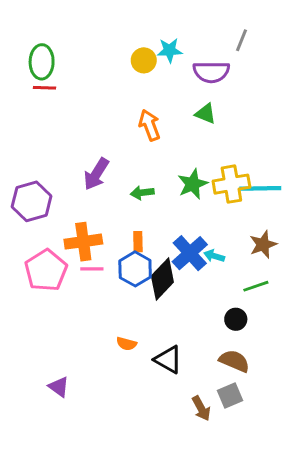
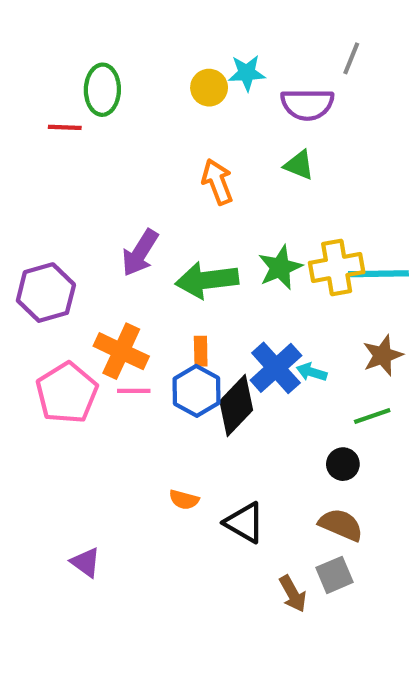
green ellipse: (42, 62) -> (102, 90), moved
green arrow: (142, 193) -> (207, 280), size x1.8
orange cross: (83, 242) -> (121, 351), turned 33

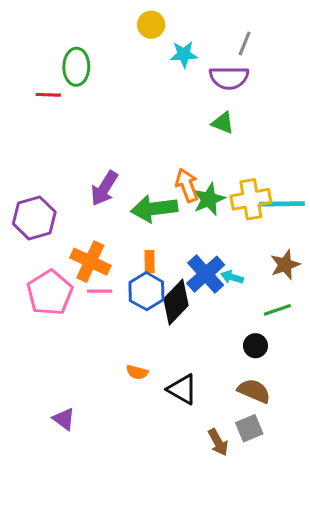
gray line: (351, 58) -> (245, 43), moved
yellow circle: (209, 88) -> (151, 25), moved
orange arrow: (217, 182) -> (187, 185), moved

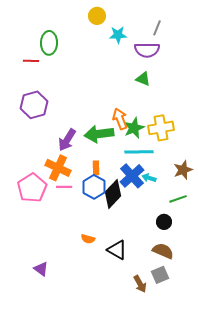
purple arrow: (104, 188) -> (67, 140), moved
cyan line: (282, 204) -> (139, 152), moved
purple hexagon: (34, 218) -> (34, 105), moved

